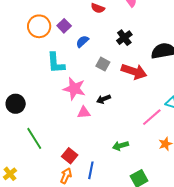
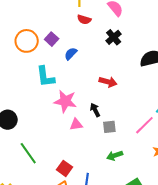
black cross: (124, 38) -> (114, 37), moved
gray square: (103, 64) -> (109, 127), moved, turned -32
red arrow: (134, 71) -> (108, 82), moved, size x0.7
black arrow: (103, 99) -> (95, 110), turned 88

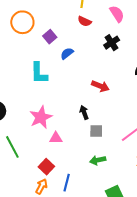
orange circle: (27, 41) -> (22, 22), moved
pink star: (65, 101) -> (41, 117), moved, turned 30
pink triangle: (76, 124) -> (56, 138), moved

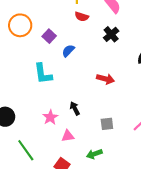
black arrow: (84, 112) -> (75, 108), moved
pink star: (41, 117) -> (50, 117), size x0.7
green arrow: (98, 160) -> (94, 154), moved

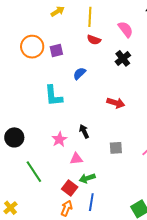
purple square: (49, 36) -> (56, 50), moved, turned 32
green arrow: (94, 154) -> (87, 178), moved

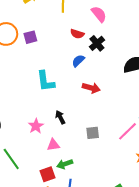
red semicircle: (94, 40) -> (77, 34), moved
blue semicircle: (79, 73) -> (78, 61), moved
cyan L-shape: (53, 96) -> (46, 81), moved
red square: (70, 188) -> (47, 174), turned 35

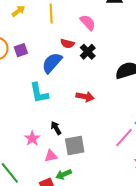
blue semicircle: (78, 61) -> (52, 63), moved, size x1.6
gray square: (93, 133) -> (75, 146), moved, size x1.5

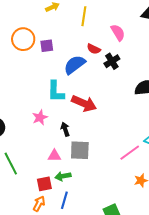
red arrow: (85, 97) -> (84, 103), moved, size x1.4
pink star: (32, 138) -> (40, 117), moved

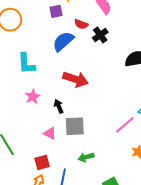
purple square: (47, 46) -> (56, 11), moved
cyan L-shape: (56, 91) -> (26, 64), moved
pink triangle: (54, 156) -> (50, 133), turned 32
green arrow: (63, 176) -> (86, 157), moved

